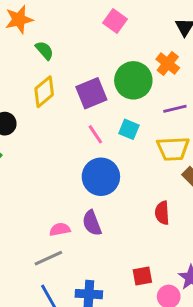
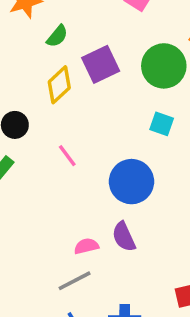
green semicircle: (44, 50) -> (57, 36), turned 84
purple square: (91, 93) -> (101, 64), moved
pink line: (95, 134) -> (67, 156), moved

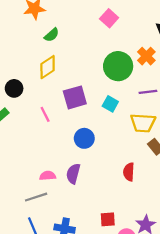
purple square: (101, 64) -> (75, 97), moved
blue circle: (131, 182) -> (84, 138), size x0.7
purple semicircle: (124, 237) -> (73, 174), turned 30

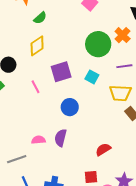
red semicircle: (129, 172) -> (103, 149), moved, turned 56
gray line: (36, 197) -> (17, 159), moved

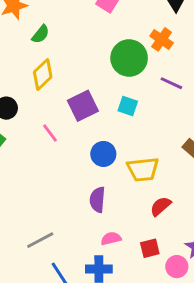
purple line: (124, 66) -> (171, 83), turned 42
yellow trapezoid: (120, 93) -> (143, 169), moved
pink semicircle: (38, 140) -> (111, 239), moved

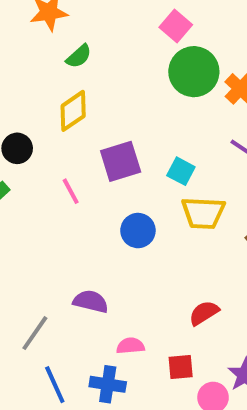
green circle: (129, 58) -> (194, 72), moved
yellow trapezoid: (143, 169) -> (203, 213), moved
purple semicircle: (97, 200) -> (91, 302), moved, turned 90
gray line: (40, 240) -> (35, 333), turned -36

